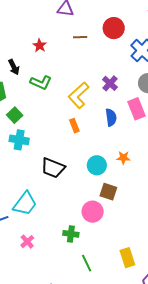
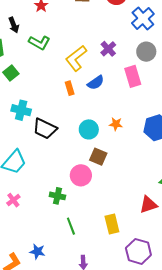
blue semicircle: (111, 117) -> (96, 83), moved, turned 60
cyan cross: (19, 140) -> (21, 110), moved

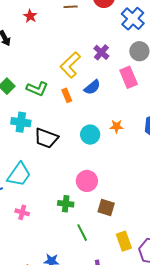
green L-shape: (39, 43) -> (37, 89), moved
brown square: (98, 157) -> (106, 207), moved
pink cross: (13, 200) -> (22, 212), turned -32
yellow rectangle: (112, 224) -> (124, 241), moved

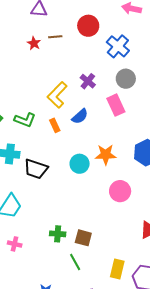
red star: (30, 16) -> (34, 43), moved
orange star: (117, 126) -> (106, 155), size x1.5
pink circle: (87, 181) -> (120, 191), moved
brown square: (106, 207) -> (83, 238), moved
yellow rectangle: (124, 241) -> (117, 269), turned 36

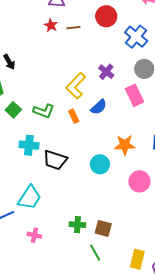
red star: (34, 43) -> (51, 25), moved
cyan circle: (80, 164) -> (100, 164), moved

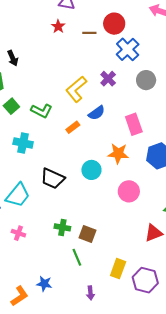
brown line: (73, 28) -> (89, 33), moved
blue cross: (136, 37) -> (128, 49), moved
pink rectangle: (134, 95) -> (134, 124), moved
orange rectangle: (74, 116) -> (73, 127), moved, turned 72
black trapezoid: (55, 160) -> (53, 179), moved

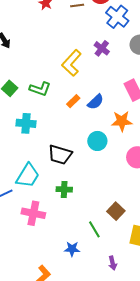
blue semicircle: (97, 113) -> (96, 102), moved
green cross: (62, 227) -> (64, 189), moved
pink cross: (18, 233) -> (33, 213), size x1.6
brown square: (87, 234) -> (116, 211), moved, turned 30
blue star: (44, 284) -> (72, 249), moved

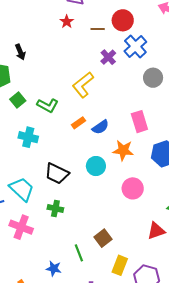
purple cross: (102, 48) -> (108, 57), moved
cyan trapezoid: (28, 176) -> (22, 189), turned -88

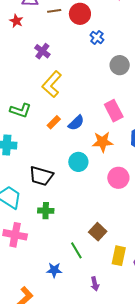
red star: (67, 22) -> (16, 21), moved
brown line: (98, 29) -> (54, 11), moved
blue cross: (135, 46) -> (97, 37), size x0.6
purple cross: (108, 57) -> (42, 51), moved

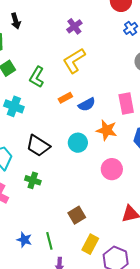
green L-shape: (21, 110) -> (37, 77), turned 85
green line: (76, 250) -> (49, 241), moved

